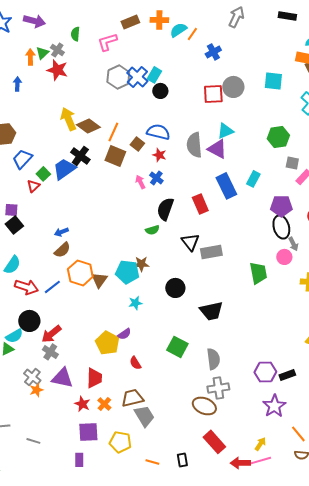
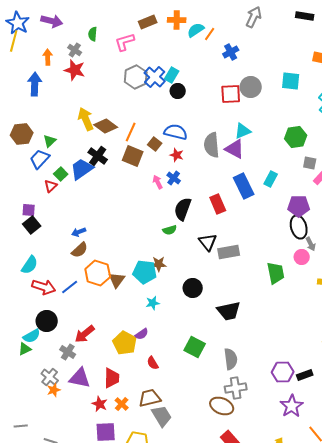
green triangle: (42, 53) -> (50, 141), moved
blue arrow: (17, 84) -> (35, 84), size x1.6
red arrow: (51, 334) -> (85, 334), moved

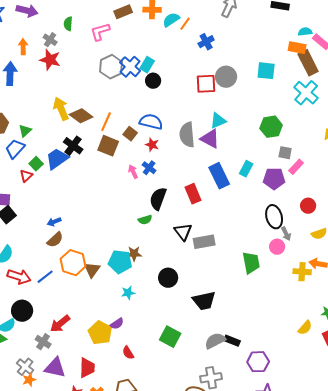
purple pentagon: (299, 206) -> (274, 179), moved
gray semicircle: (231, 359) -> (215, 341), moved, turned -110
black rectangle: (305, 375) -> (232, 341), moved, turned 42

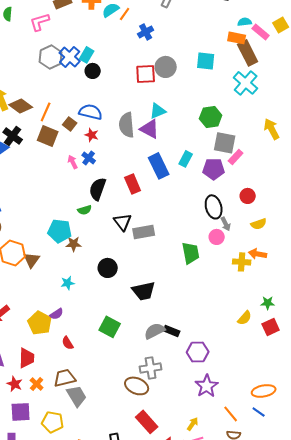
gray square: (285, 153) -> (225, 143), size x1.6
cyan pentagon: (120, 262) -> (60, 231), moved

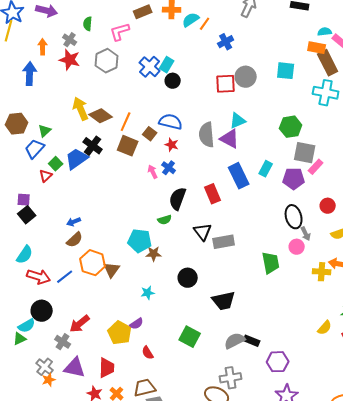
gray hexagon: (51, 57) -> (107, 61), moved
cyan cross: (246, 83) -> (326, 93), turned -30

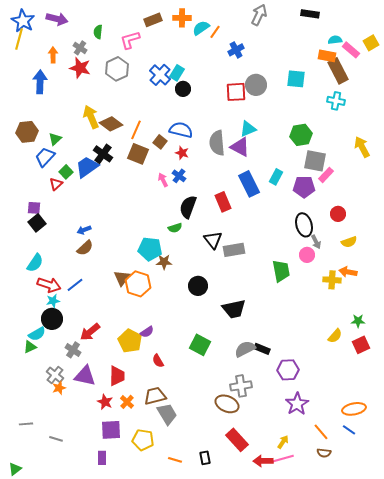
cyan cross: (326, 93) -> (336, 101), size x0.7
orange hexagon: (93, 263) -> (138, 284), moved
cyan star: (148, 293) -> (53, 301), moved

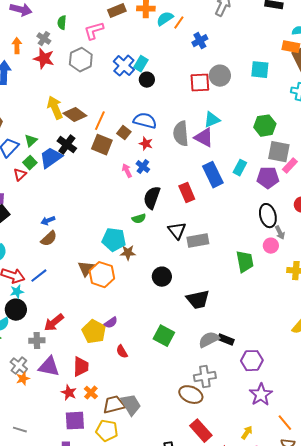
green triangle: (55, 139) -> (31, 141), moved
gray cross: (73, 350) -> (37, 341), turned -35
brown trapezoid: (155, 396) -> (114, 405), moved

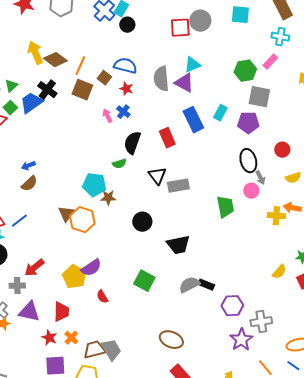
pink rectangle: (290, 166) -> (270, 62), moved
purple semicircle: (111, 323) -> (91, 268), size x1.5
gray cross: (205, 377) -> (261, 322), moved

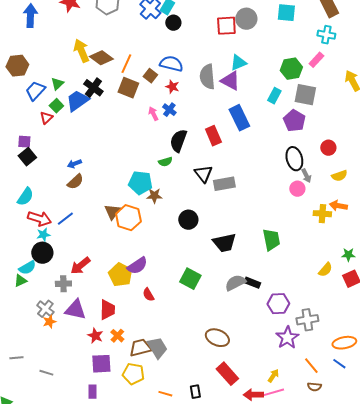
cyan rectangle: (220, 113) -> (274, 96), moved
purple pentagon: (248, 123) -> (294, 121), turned 30
green trapezoid: (225, 207) -> (271, 240), moved

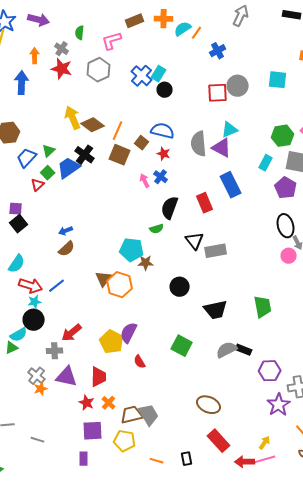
purple semicircle: (137, 266) -> (129, 333), turned 150

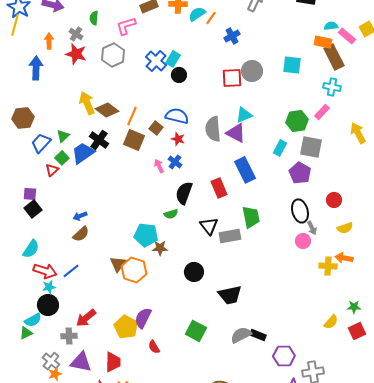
green trapezoid: (263, 307) -> (251, 217), moved

